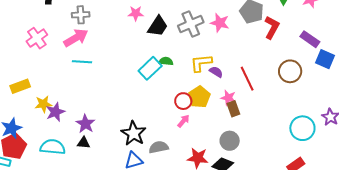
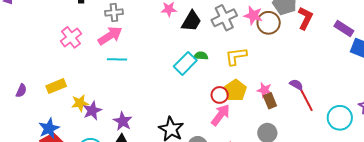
brown circle: (290, 71) -> (269, 23), moved
purple semicircle: (216, 72) -> (296, 85), moved
red line: (247, 79) -> (306, 99), moved
pink arrow: (183, 121) -> (221, 115), size x1.6

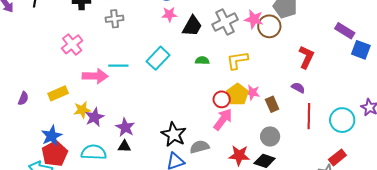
red L-shape: (305, 18) -> (306, 57), moved
pink arrow: (110, 36) -> (95, 76), moved, turned 35
cyan rectangle: (185, 63) -> (158, 58), moved
pink star: (264, 90) -> (252, 92), moved
red line: (306, 99) -> (309, 116), moved, turned 30

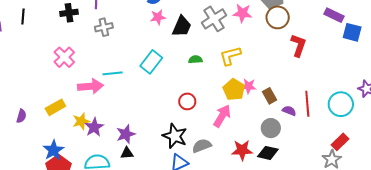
brown circle: (269, 26) -> (278, 17), moved
purple semicircle: (298, 88) -> (289, 111), moved
red circle: (222, 99) -> (187, 101), moved
purple star: (125, 127) -> (126, 134), turned 30

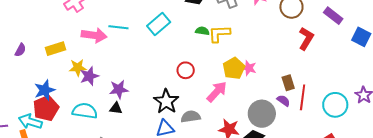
purple rectangle: (334, 15) -> (333, 16), moved
yellow L-shape: (230, 56) -> (219, 34), moved
brown rectangle: (269, 96) -> (288, 83), moved
gray circle: (271, 128) -> (262, 114), size x1.4

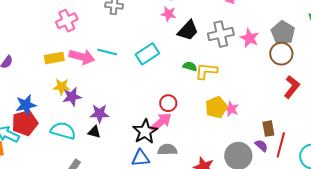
yellow rectangle: (55, 49) -> (54, 58), moved
pink arrow: (217, 92) -> (161, 122), moved

